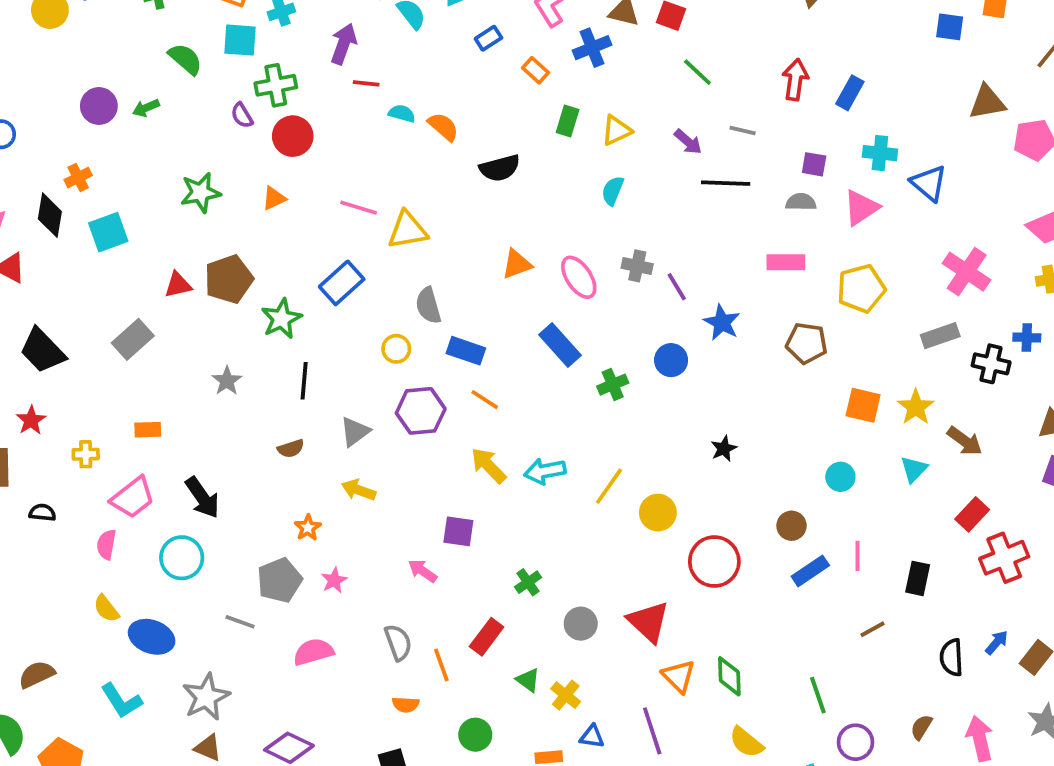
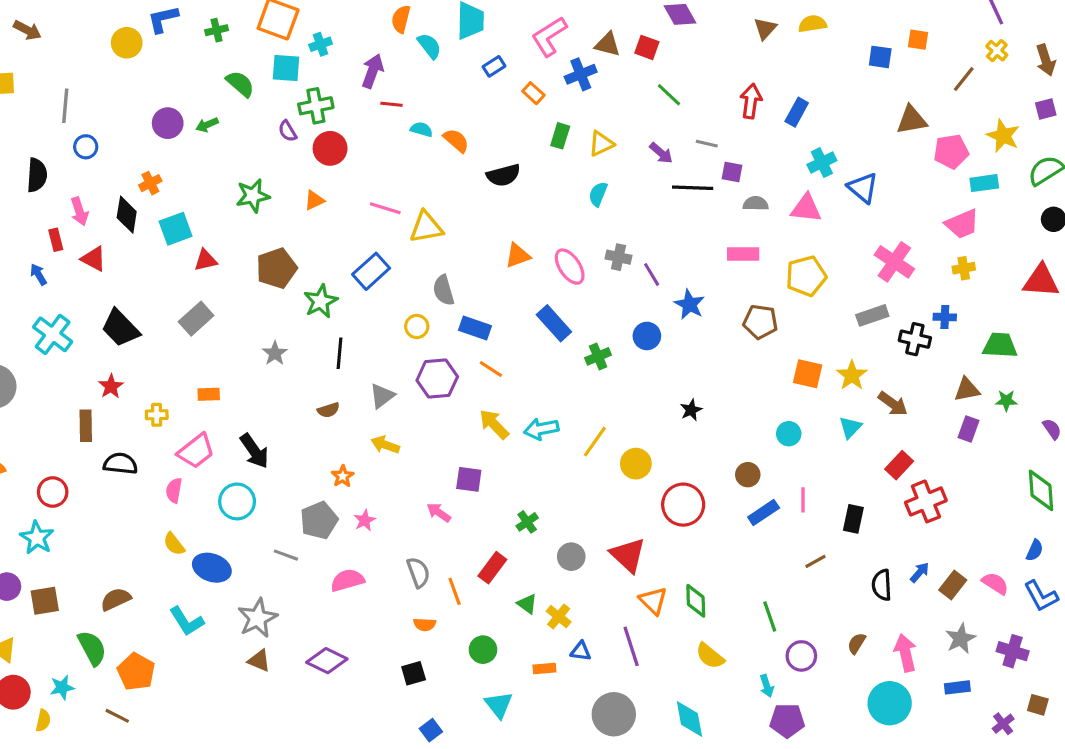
cyan cross: (880, 153) -> (822, 163), turned -32
purple square: (814, 164) -> (732, 172), moved
pink triangle: (861, 208) -> (806, 208), turned 40
red triangle: (178, 285) -> (206, 260), moved
black semicircle: (42, 513) -> (120, 464), size x1.5

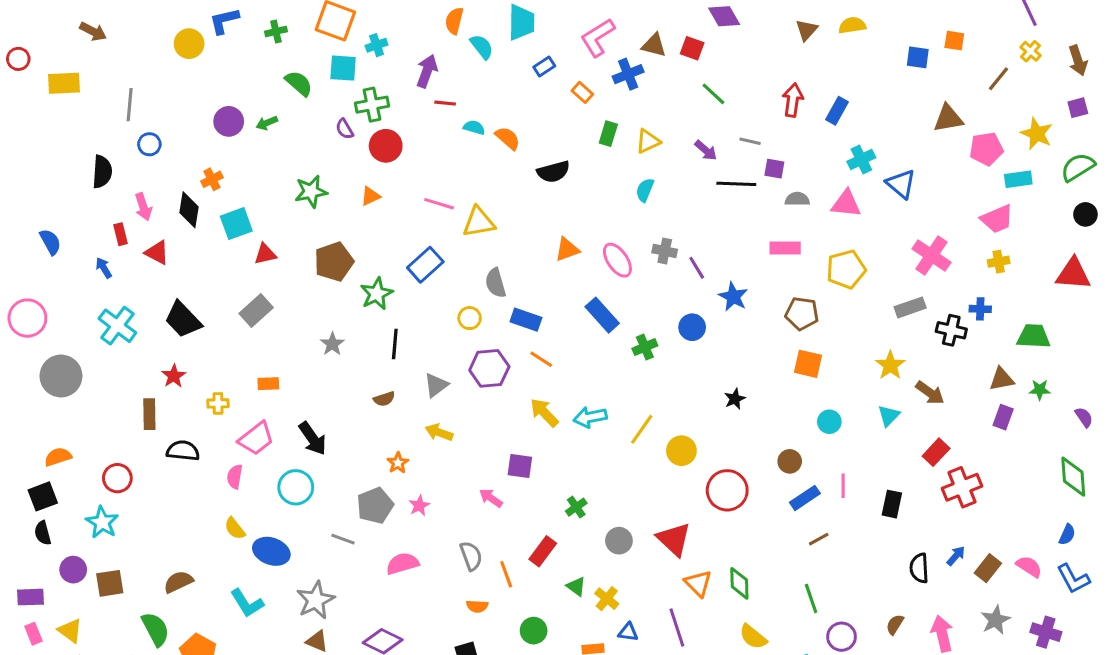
orange square: (808, 374) -> (808, 364), moved
brown line: (816, 561) -> (819, 539), moved

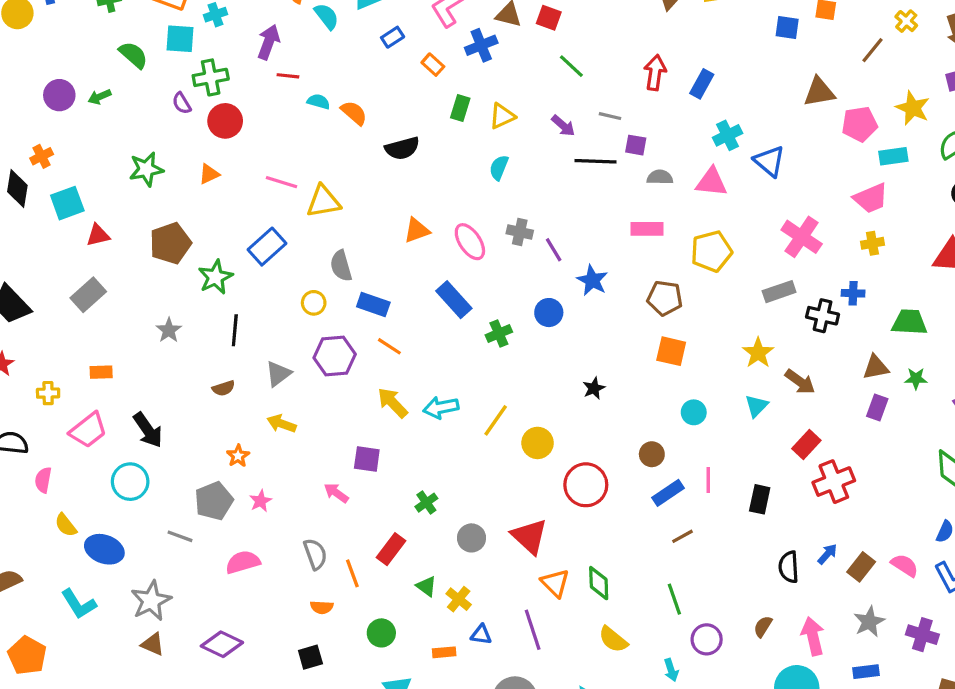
pink semicircle: (235, 477) -> (43, 480), moved

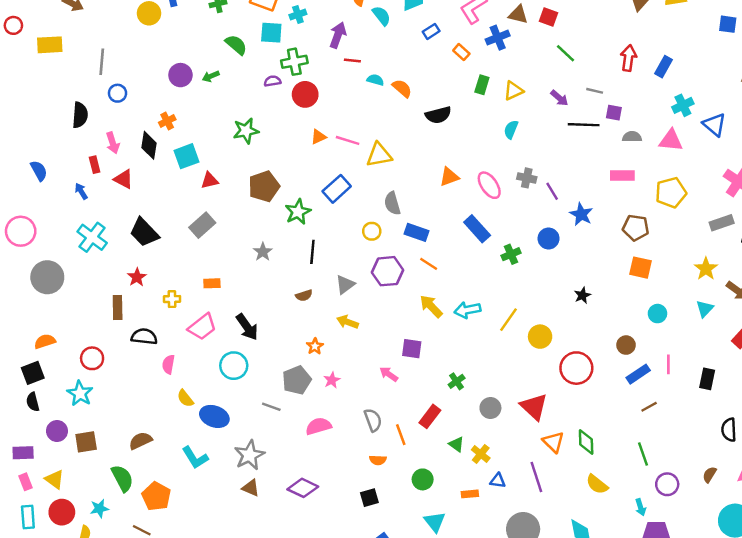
purple semicircle: (182, 103) -> (272, 81), turned 112
orange triangle: (209, 174) -> (318, 137), moved

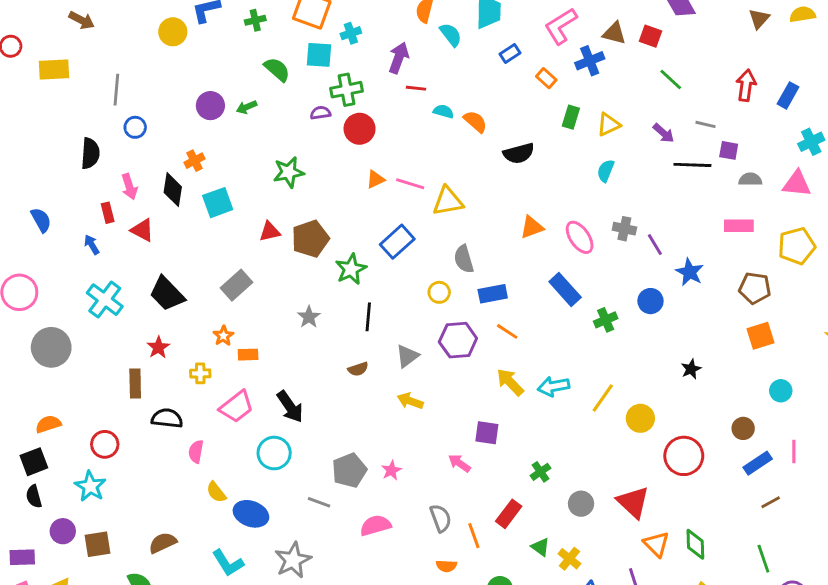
red triangle: (210, 180) -> (270, 232), moved
blue rectangle: (417, 232) -> (493, 294), turned -30
orange square: (641, 268) -> (761, 336), turned -30
orange star: (315, 346) -> (223, 336), moved

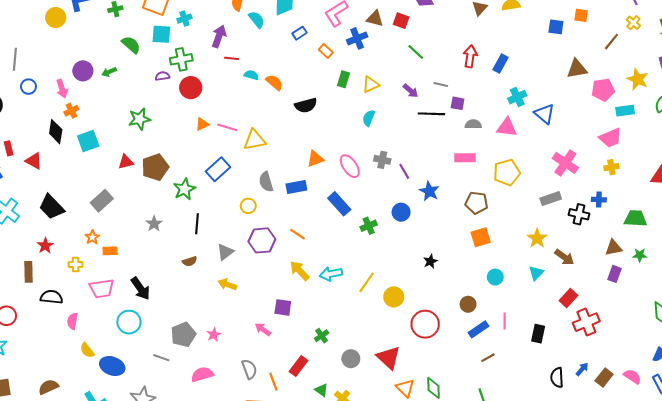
pink arrow: (129, 187) -> (62, 89), moved
blue rectangle: (493, 294) -> (296, 187), moved
pink trapezoid: (236, 407) -> (102, 289), turned 30

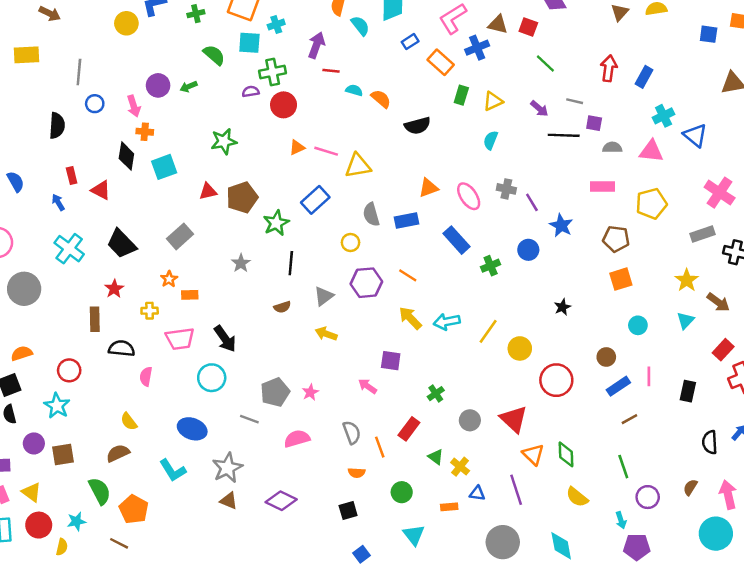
orange rectangle: (326, 51) -> (441, 62), size x1.5
orange cross: (71, 111) -> (145, 132), turned 32
yellow semicircle: (87, 350) -> (129, 422), moved

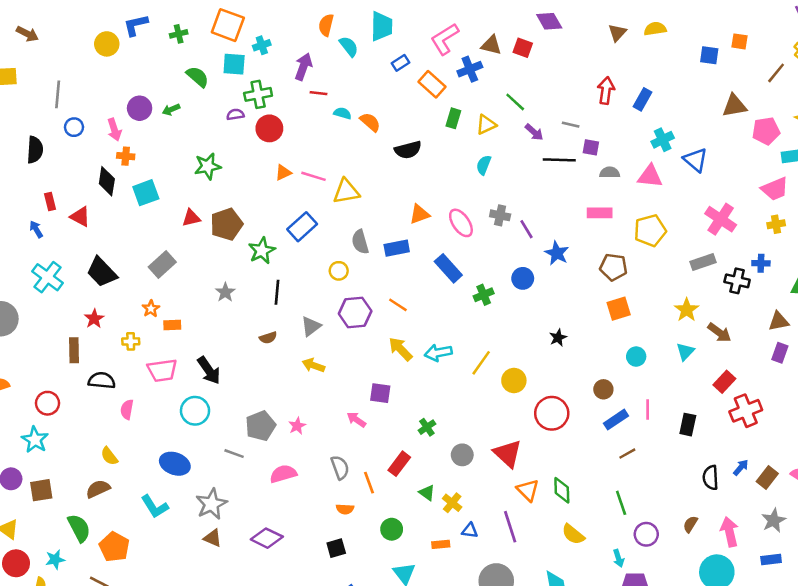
green line: (545, 63) -> (515, 102), moved

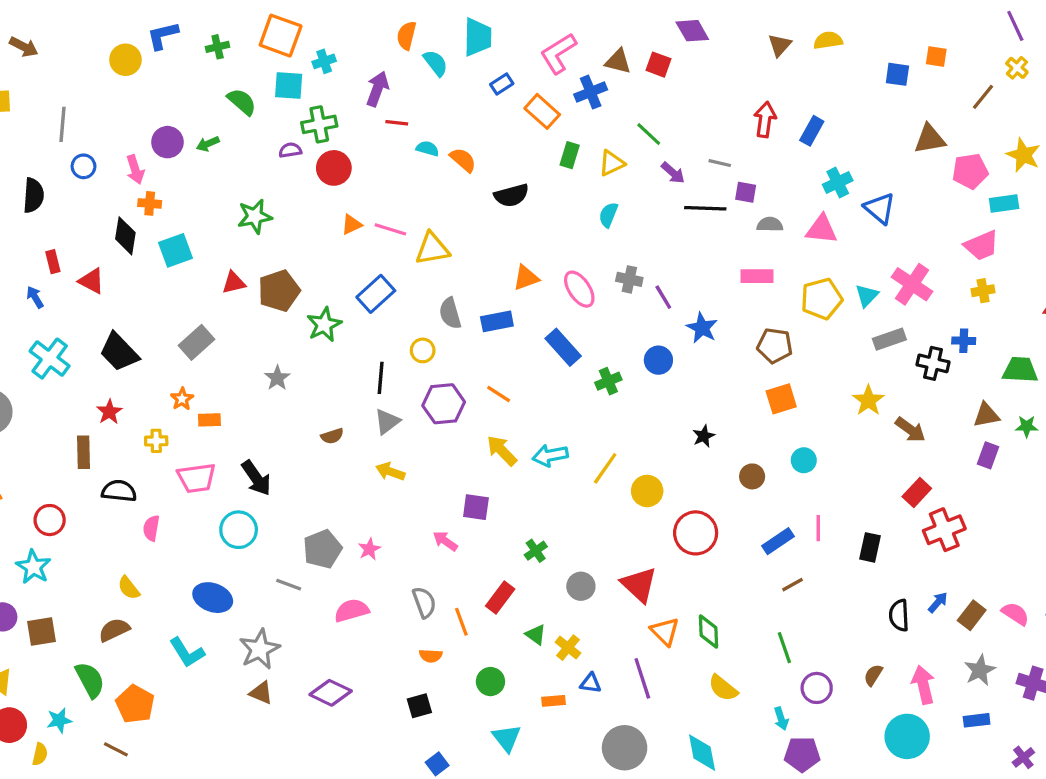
black line: (277, 292) -> (381, 378), moved
cyan triangle: (685, 351) -> (867, 296), moved
brown circle: (603, 389) -> (752, 476), moved

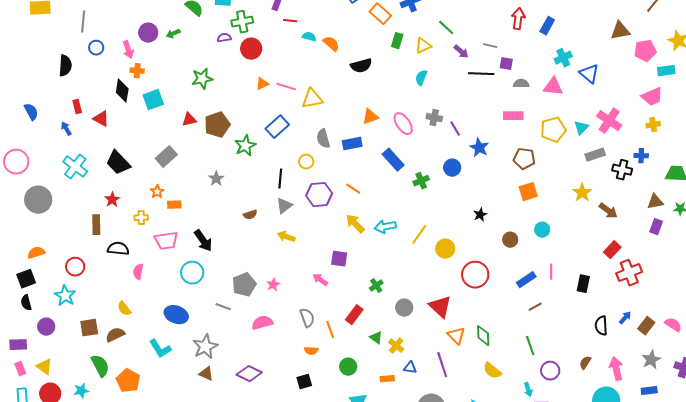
brown square: (42, 631) -> (89, 328), moved

